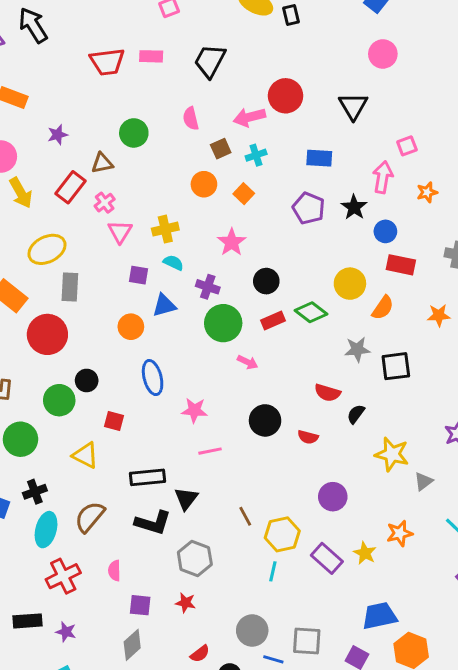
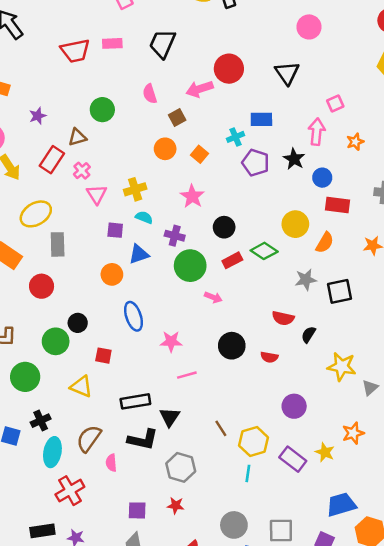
cyan cross: (256, 155) -> (235, 137), moved
red circle: (47, 334) -> (42, 286), size x0.7
pink semicircle: (114, 571) -> (111, 463), moved

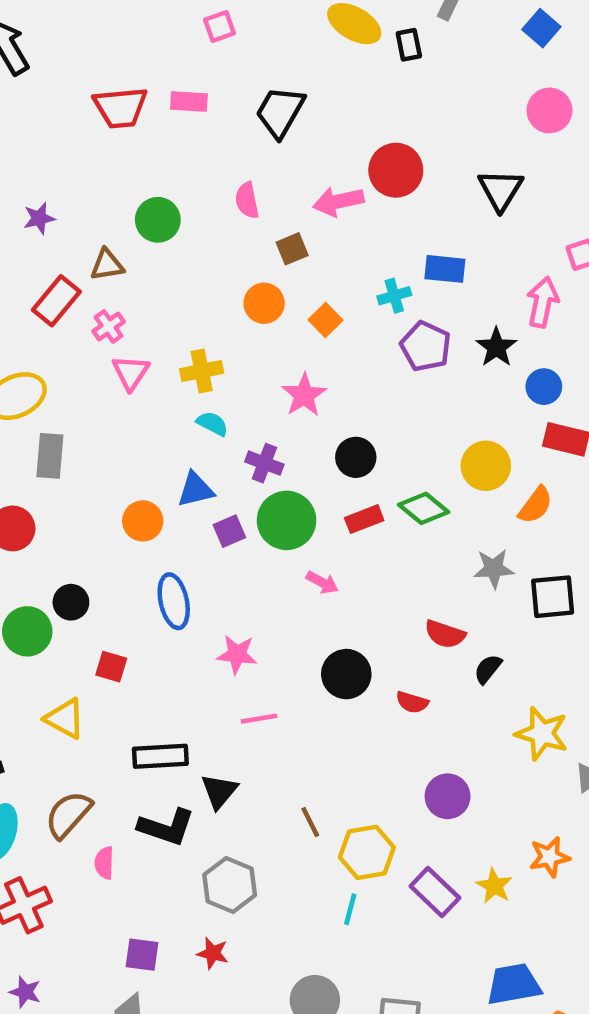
purple square: (115, 230) -> (229, 531), moved, turned -35

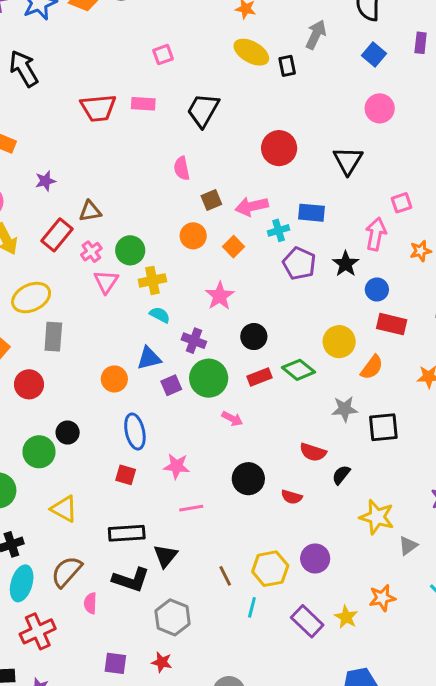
pink arrow: (338, 201) -> (252, 206), moved
green circle: (158, 220) -> (130, 250), moved
red square: (111, 667) -> (126, 475), moved
yellow hexagon: (367, 852) -> (270, 569), moved
cyan line: (350, 909) -> (252, 607), moved

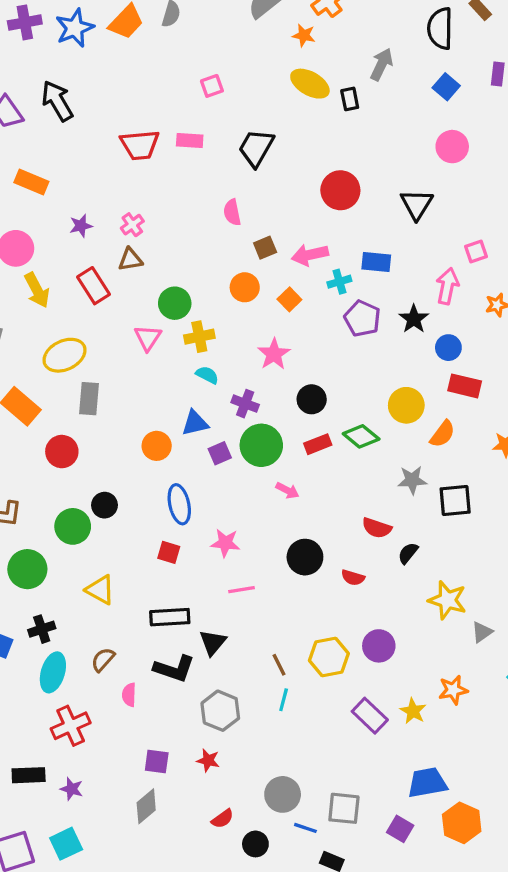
red rectangle: (57, 235) -> (93, 286), turned -72
pink cross: (91, 252) -> (132, 225), moved
brown semicircle: (67, 572) -> (103, 660), size x0.7
cyan line: (252, 607) -> (284, 700), moved

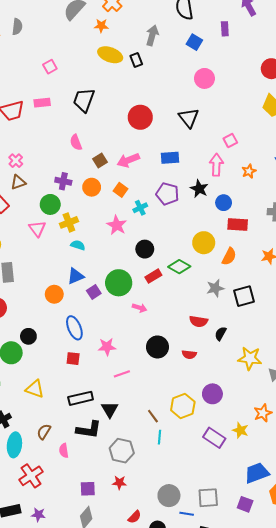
cyan cross: (339, 282) -> (140, 208), moved
purple cross: (245, 404) -> (63, 181), moved

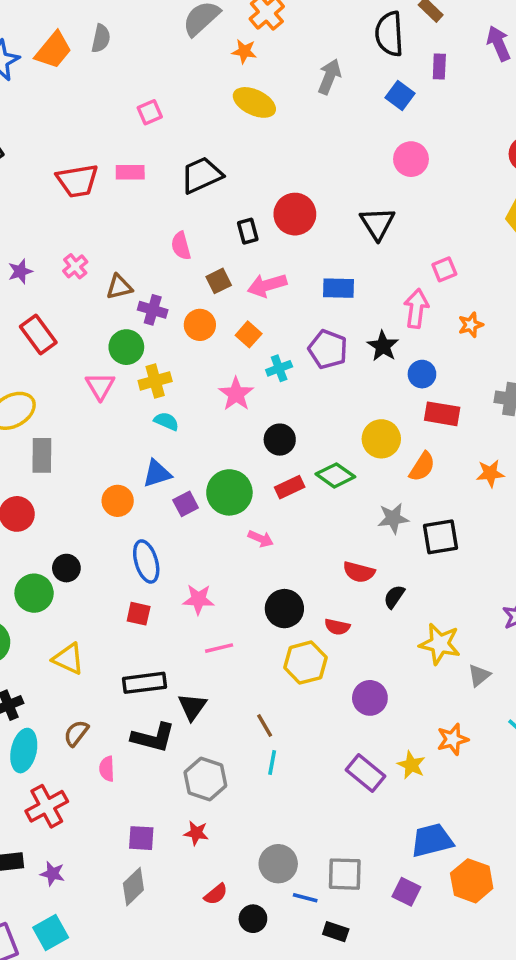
purple rectangle: (225, 29) -> (439, 67), moved
black rectangle: (136, 60) -> (248, 231), moved
black trapezoid: (84, 100) -> (202, 175), turned 40
brown triangle: (18, 182) -> (119, 287), moved
yellow hexagon: (183, 406) -> (305, 663), moved

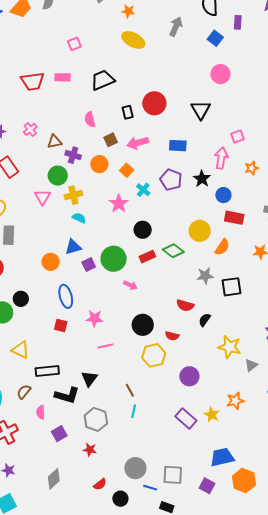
cyan cross: (279, 368) -> (143, 190), turned -32
black rectangle: (145, 683) -> (47, 371), moved
purple square: (141, 838) -> (59, 434), moved, turned -35

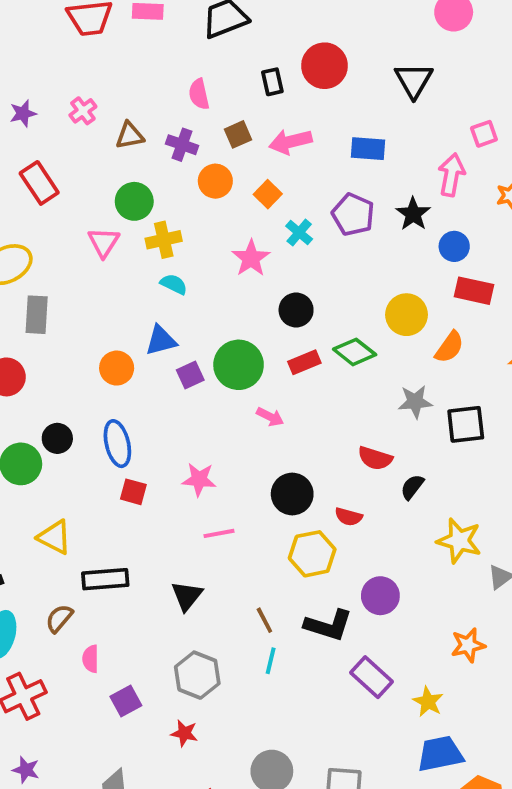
purple cross: (73, 155) -> (182, 145), moved
blue ellipse: (66, 296) -> (117, 444), moved
black L-shape: (67, 395) -> (328, 625), moved
yellow star: (212, 415) -> (428, 702), moved

